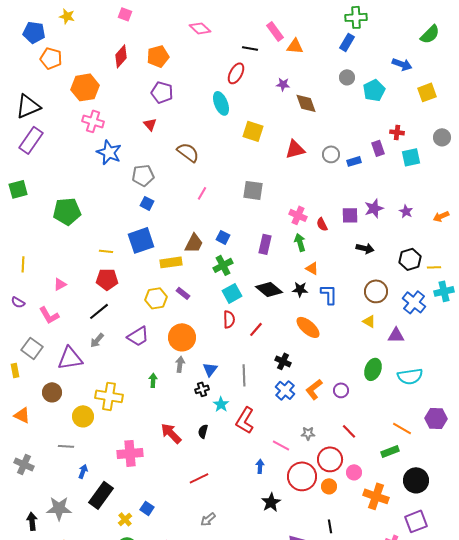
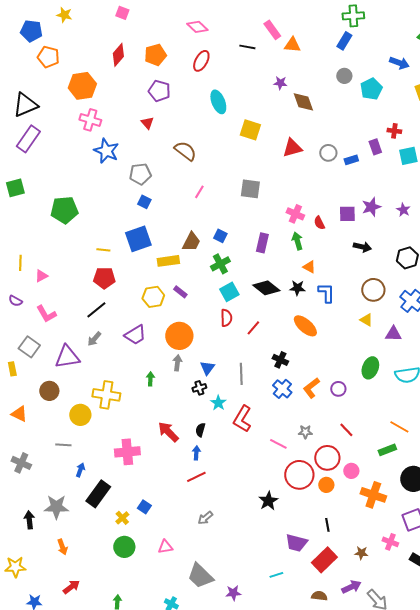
red ellipse: (236, 73) -> (201, 61), moved
pink triangle: (60, 284) -> (41, 276), moved
blue arrow: (260, 466) -> (196, 453), moved

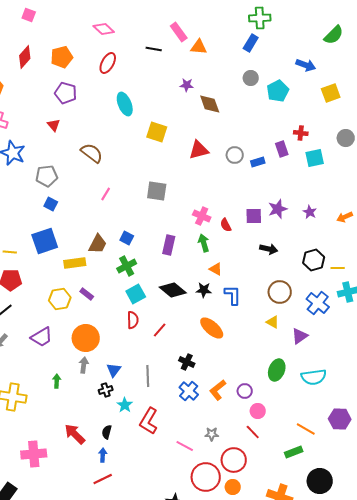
purple triangle: (393, 334) -> (300, 336), turned -36
pink circle: (351, 471) -> (258, 411), moved

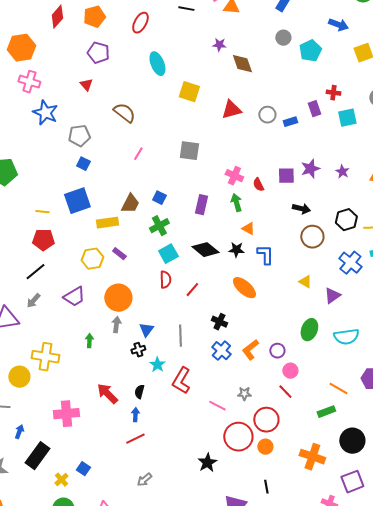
brown circle: (280, 292) -> (312, 237), moved

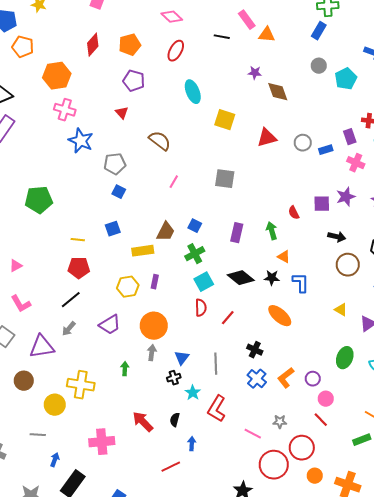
pink cross: (234, 176) -> (356, 163), moved
blue square: (77, 201) -> (113, 229), size x0.6
purple rectangle: (119, 254) -> (155, 282), turned 64
blue arrow: (135, 415) -> (192, 444), moved
orange circle: (265, 447) -> (315, 476), moved

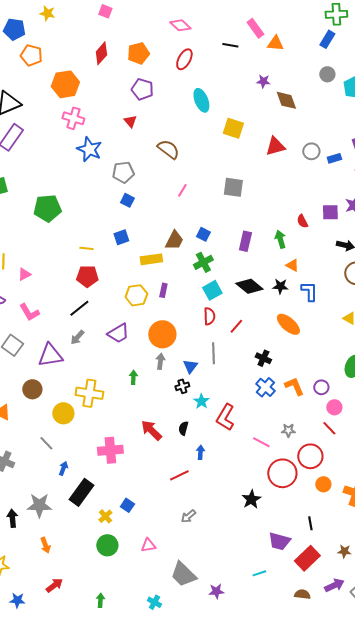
gray line: (216, 364) -> (213, 353), moved
orange L-shape: (286, 378) -> (294, 386), turned 105
gray line: (38, 435) -> (46, 443), turned 42

